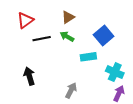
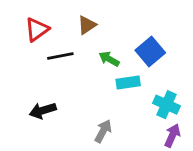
brown triangle: (68, 17) -> (87, 25), moved
green arrow: (67, 36) -> (109, 59), moved
black arrow: (29, 76) -> (43, 110), turned -90

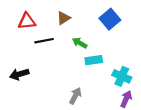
red triangle: (37, 29) -> (27, 21), turned 30
blue square: (150, 52) -> (110, 19), moved
black arrow: (43, 110) -> (19, 74), moved

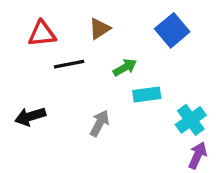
green arrow: (80, 43) -> (125, 67), turned 120
cyan cross: (122, 76) -> (191, 120), turned 30
gray arrow: (75, 96) -> (99, 123), moved

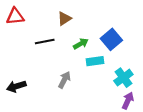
blue square: (172, 30) -> (111, 39), moved
red triangle: (42, 34) -> (15, 16), moved
black arrow: (30, 117) -> (16, 86), moved

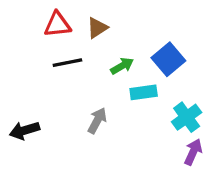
red triangle: (15, 16) -> (58, 25), moved

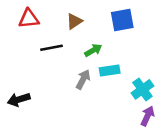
red triangle: (58, 25) -> (29, 19), moved
blue square: (168, 59) -> (122, 20), moved, turned 30
gray arrow: (97, 120) -> (83, 79), moved

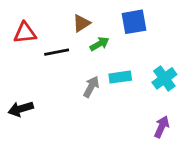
red triangle: (29, 19) -> (25, 33), moved
green arrow: (93, 50) -> (99, 44), moved
cyan cross: (142, 89) -> (164, 78), moved

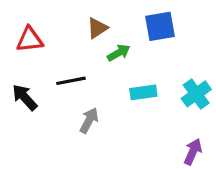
black line: (57, 52) -> (71, 81), moved
gray arrow: (91, 87) -> (89, 120), moved
black arrow: (21, 109) -> (25, 97), moved, turned 65

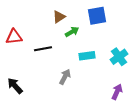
red triangle: (30, 40) -> (14, 37), moved
black arrow: (25, 97) -> (15, 86), moved
gray arrow: (89, 120) -> (65, 77), moved

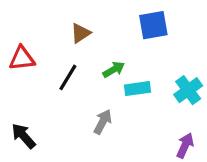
brown triangle: (59, 17) -> (81, 33), moved
green arrow: (72, 32) -> (114, 70), moved
black line: (43, 49) -> (68, 77), turned -48

